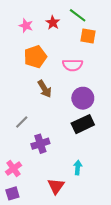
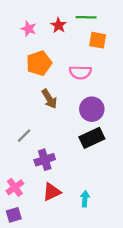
green line: (78, 15) -> (86, 17), turned -36
cyan arrow: (78, 168) -> (85, 199), moved
red triangle: (56, 186) -> (52, 192), moved, turned 30

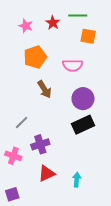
pink cross: (15, 187) -> (13, 156), moved, turned -35

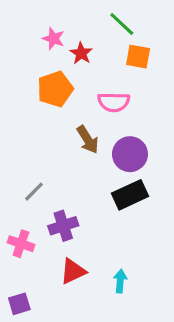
green line: (78, 15) -> (122, 24), turned 42
red star: (53, 23) -> (81, 53), moved
pink star: (26, 26) -> (53, 39), moved
brown arrow: (44, 89) -> (88, 140), moved

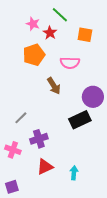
green line: (122, 24) -> (60, 15), moved
purple circle: (130, 154) -> (93, 97), moved

